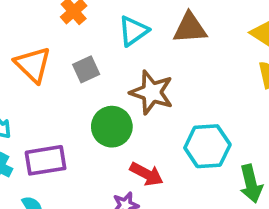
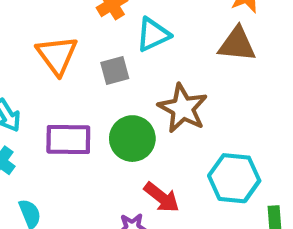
cyan triangle: (133, 31) -> (153, 35), moved
purple rectangle: (46, 160) -> (68, 140), moved

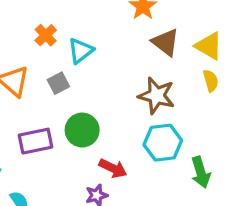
brown triangle: (237, 44) -> (166, 42), moved, turned 44
brown star: (183, 108) -> (157, 96), moved

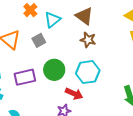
brown triangle: (166, 42) -> (84, 16), moved
brown star: (157, 96) -> (88, 40), moved, size x0.7
cyan hexagon: (163, 143) -> (88, 72), moved

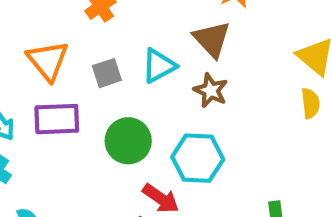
cyan triangle: (53, 20) -> (159, 66), moved
purple rectangle: (25, 77) -> (57, 119), moved

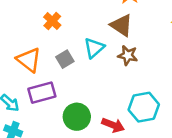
green circle: (128, 141) -> (77, 117), moved
cyan hexagon: (198, 158) -> (144, 107), moved

